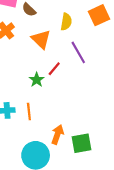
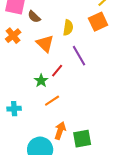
orange line: (29, 112) -> (52, 101), moved, turned 63

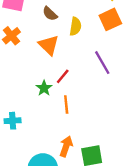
brown semicircle: (34, 17) -> (50, 14), moved
purple line: (79, 56) -> (102, 63), moved
orange line: (52, 101) -> (66, 104), moved, turned -63

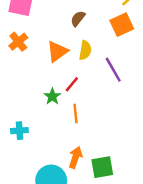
brown semicircle: (50, 14) -> (78, 19), moved, turned 84
yellow semicircle: (75, 26) -> (85, 50), moved
orange triangle: (49, 45) -> (57, 51), turned 40

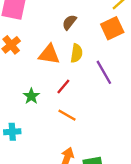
orange triangle: (57, 51) -> (49, 54), turned 45
green star: (52, 96) -> (31, 96), moved
orange line: (75, 114) -> (67, 115), turned -54

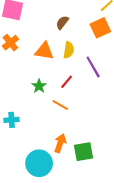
red line: (63, 87) -> (67, 82), moved
green star: (31, 96) -> (39, 86), moved

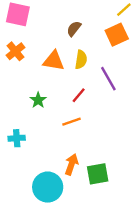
green star: (39, 86) -> (38, 100), moved
orange line: (60, 105) -> (71, 122), turned -49

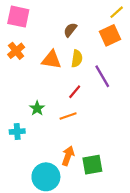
green star: (38, 100) -> (37, 108), moved

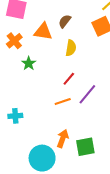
orange triangle: (51, 60) -> (43, 31), moved
purple line: (102, 76) -> (87, 94), moved, turned 70
green star: (37, 108) -> (29, 63), moved

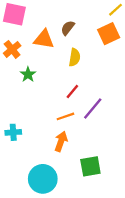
orange arrow: (63, 139) -> (61, 141), moved

